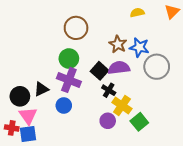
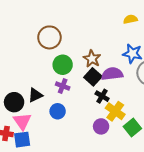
brown circle: (76, 28) -> (49, 37), moved
brown star: (118, 44) -> (92, 59), moved
purple cross: (69, 80) -> (63, 86), size x0.6

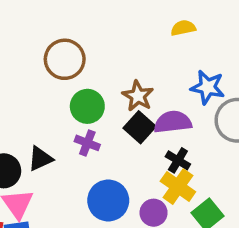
yellow semicircle: (130, 19) -> (183, 28), moved
black cross: (102, 96) -> (178, 160), moved
blue circle: (58, 111) -> (108, 200), moved, size x1.5

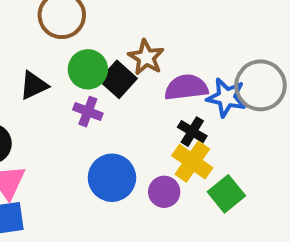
blue star: (208, 87) -> (226, 97), moved
black square: (140, 127) -> (118, 79), moved
black triangle: (40, 159) -> (34, 85), moved

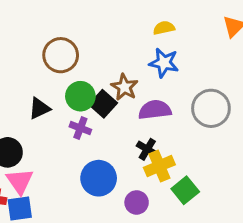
blue star: (226, 97) -> (164, 63), moved
black cross: (192, 132) -> (147, 149), moved
yellow cross: (192, 162) -> (159, 166), turned 32
purple circle: (164, 192) -> (137, 202), moved

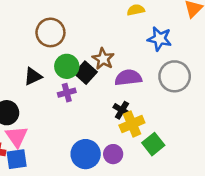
blue star: (164, 63) -> (160, 39), moved
purple cross: (80, 128) -> (67, 93), turned -36
blue circle: (99, 178) -> (86, 154), moved

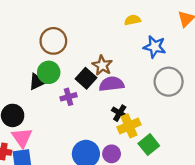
green circle: (67, 66) -> (49, 72), moved
purple semicircle: (128, 78) -> (112, 84), moved

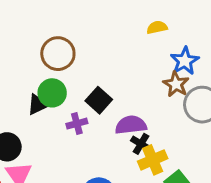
blue star: (155, 47) -> (185, 61), turned 30
brown star: (102, 65) -> (176, 84), moved
purple semicircle: (112, 84) -> (131, 125), moved

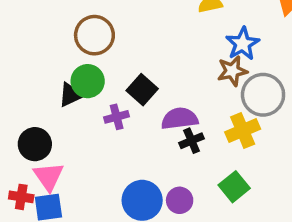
brown star: (176, 84) -> (232, 71), turned 30
black cross: (141, 144) -> (192, 141), turned 36
yellow cross: (153, 160) -> (243, 130), moved

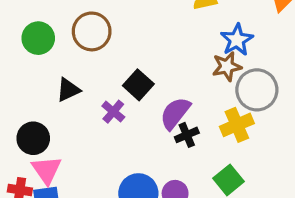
green circle: (88, 81) -> (38, 38), moved
purple cross: (117, 117) -> (113, 112), turned -35
purple semicircle: (180, 119) -> (175, 113), turned -45

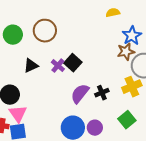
purple cross: (113, 112) -> (58, 66), moved
purple semicircle: (175, 113) -> (80, 94), moved

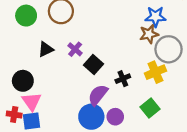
blue star: (132, 36) -> (155, 17), turned 30
black square: (73, 63) -> (94, 64), moved
purple semicircle: (80, 94) -> (98, 95), moved

